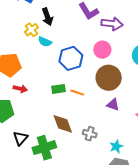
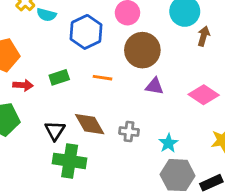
green rectangle: (59, 89) -> (59, 77), moved
black triangle: (20, 138) -> (55, 131), moved
green cross: (44, 148) -> (70, 161), turned 35

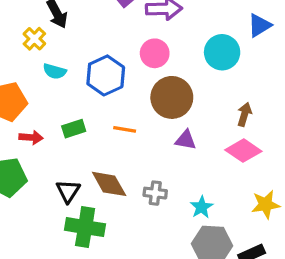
cyan semicircle: (46, 15) -> (55, 71), moved
brown arrow: (204, 36) -> (244, 114), moved

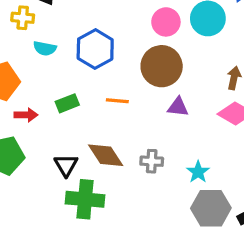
yellow cross: (34, 39) -> (23, 18), turned -35
pink circle: (155, 53) -> (166, 22), moved

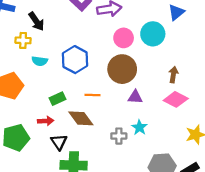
red arrow: (26, 115) -> (46, 121), moved
brown diamond: (106, 155) -> (81, 118), moved
cyan star: (198, 172) -> (139, 127), moved

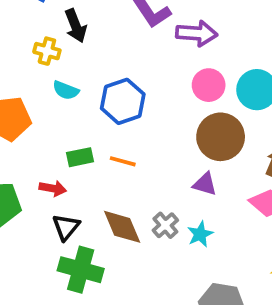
brown circle: (122, 69) -> (221, 137), moved
orange line: (93, 95) -> (123, 161), moved
brown diamond: (81, 118) -> (122, 227), moved
gray cross: (119, 136) -> (165, 225), moved, turned 35

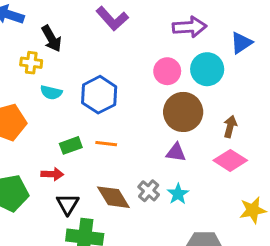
purple arrow: (197, 33) -> (190, 27), moved

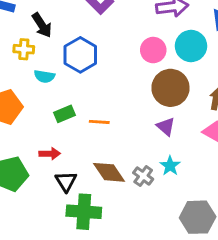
blue hexagon: (99, 95) -> (80, 55), moved
green rectangle: (71, 145) -> (65, 114), moved
purple triangle: (176, 152) -> (166, 127), turned 36
gray cross: (149, 191) -> (143, 176), moved

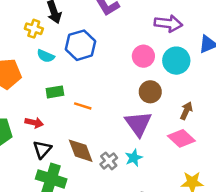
brown circle: (170, 88) -> (150, 92), size x0.7
purple triangle: (166, 127) -> (138, 124), size x1.6

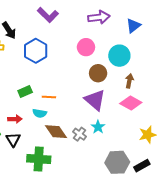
cyan semicircle: (46, 56) -> (40, 113), moved
cyan circle: (176, 61) -> (119, 56), moved
black triangle: (42, 149) -> (13, 140), moved

